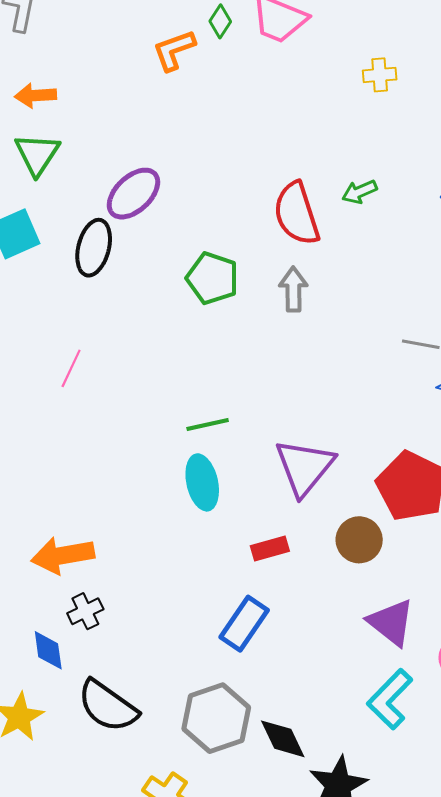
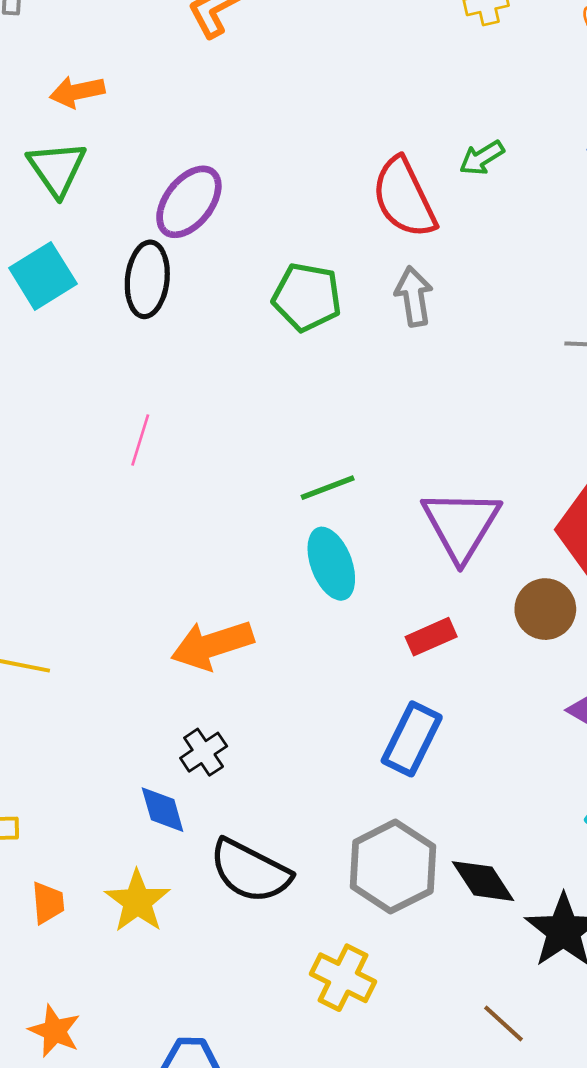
orange arrow: (35, 95) -> (77, 92), moved
orange arrow: (63, 555) -> (212, 645), moved

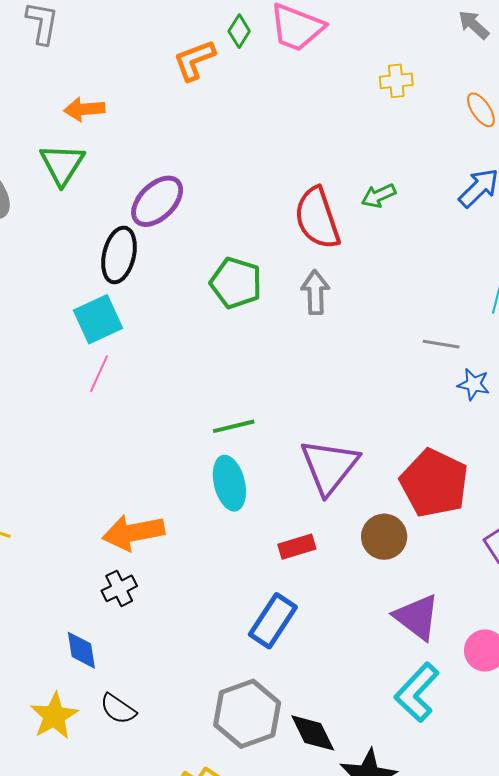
cyan square: (43, 276) -> (98, 319), moved
black cross: (204, 752) -> (119, 588), moved
black semicircle: (250, 871) -> (118, 709), moved, size x0.6

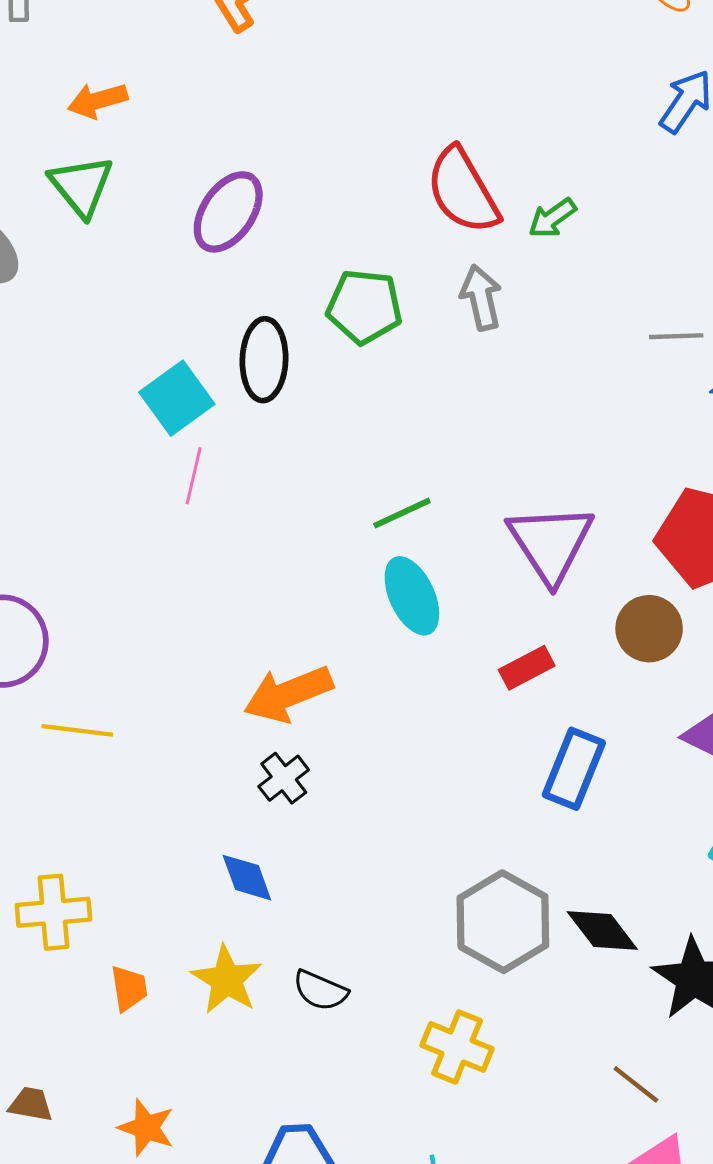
green arrow: (379, 196) -> (552, 218), moved
black ellipse: (119, 255) -> (264, 360), moved
blue rectangle: (273, 621) -> (574, 769), moved
black semicircle: (118, 709) -> (320, 991), moved

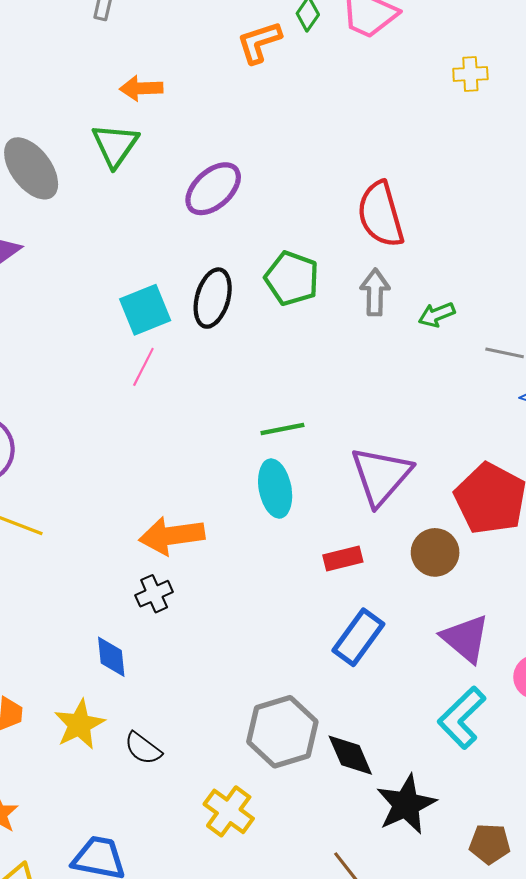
green arrow: (552, 218) -> (437, 315), moved

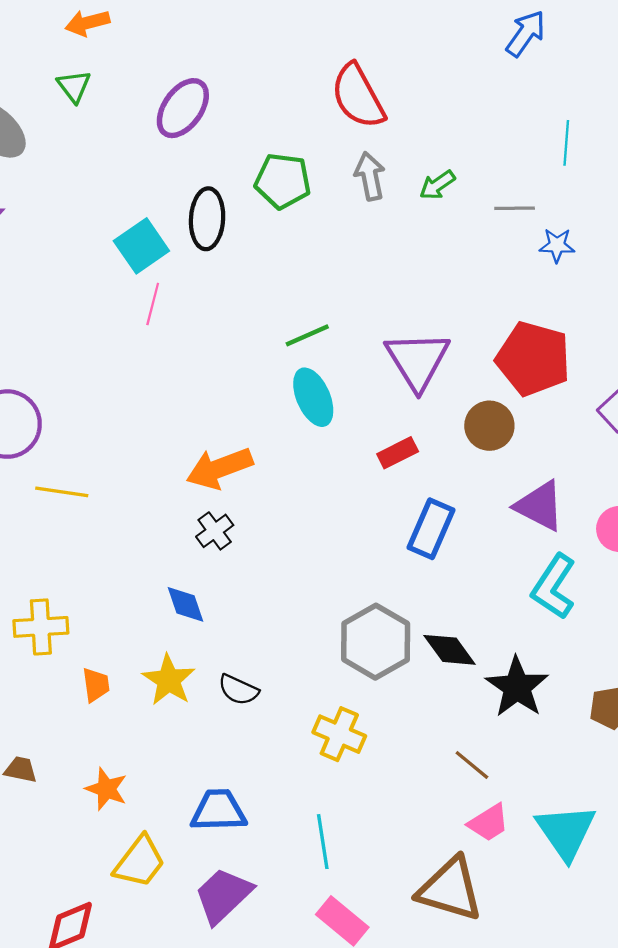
green triangle: (115, 145) -> (74, 86), size x0.7

